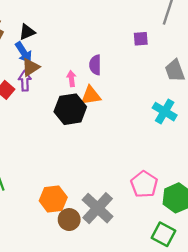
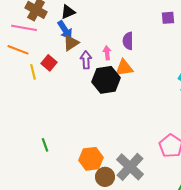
purple arrow: (25, 81) -> (86, 60), moved

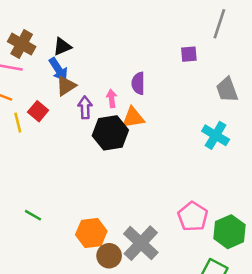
green line: (45, 145) -> (33, 215), turned -40

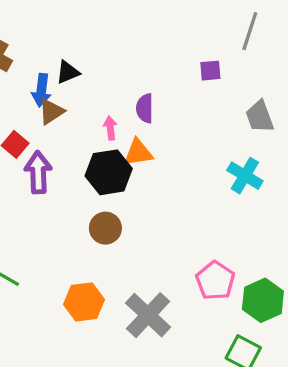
black triangle: (62, 47) -> (68, 72), moved
blue arrow: (58, 69) -> (41, 90), turned 40
purple arrow: (85, 107) -> (38, 172), moved, size x1.4
brown circle: (109, 256) -> (105, 228), moved

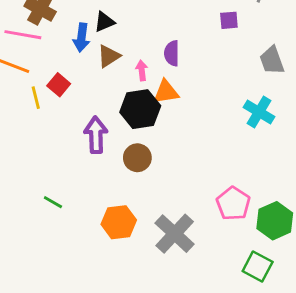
brown triangle: (51, 112) -> (109, 56), moved
purple arrow: (38, 172) -> (96, 135), moved

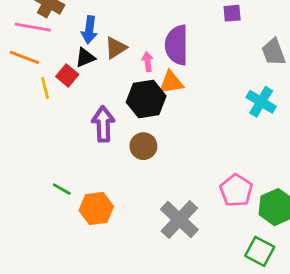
black triangle: (104, 22) -> (85, 57), moved
purple semicircle: (172, 53) -> (177, 45), size x1.6
orange hexagon: (119, 222) -> (96, 208), moved

